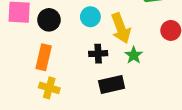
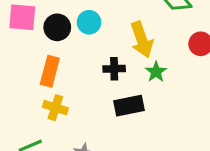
cyan circle: (90, 17) -> (89, 22), moved

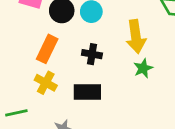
black cross: (114, 69) -> (92, 54), moved
black rectangle: (129, 106) -> (87, 92), moved

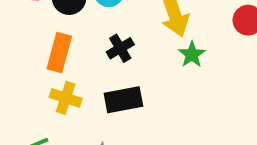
black cross: (92, 54) -> (120, 48), turned -30

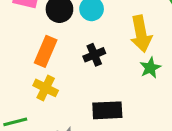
black rectangle: (123, 100) -> (107, 110), moved

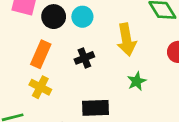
green star: (150, 68) -> (137, 81), moved

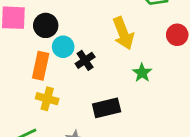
cyan circle: (82, 17) -> (63, 47), moved

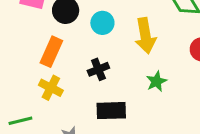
cyan circle: (63, 47) -> (102, 23), moved
black cross: (85, 60) -> (98, 69), moved

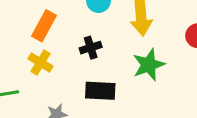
green star: (156, 81) -> (149, 65), size x1.5

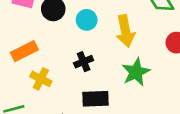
orange rectangle: (44, 26) -> (24, 51), moved, turned 40

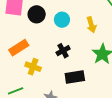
yellow arrow: (125, 31) -> (91, 25), size x0.7

